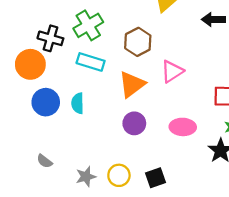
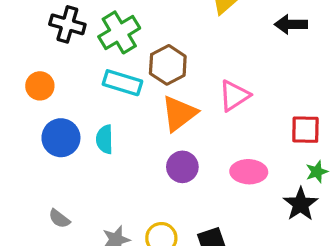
black cross: (50, 38) -> (67, 24), moved
brown hexagon: (138, 42) -> (168, 65), moved
orange circle: (30, 64) -> (40, 86), size x0.7

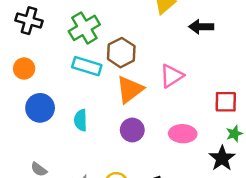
black cross: (67, 24) -> (29, 21), moved
black arrow: (291, 24) -> (201, 27), moved
cyan semicircle: (105, 139) -> (81, 120), moved

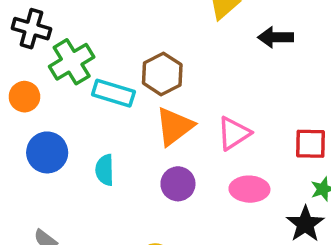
green cross: (84, 28) -> (72, 62), moved
pink triangle: (172, 76) -> (234, 133), moved

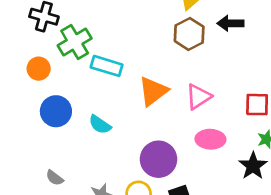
brown hexagon: (162, 74) -> (189, 34), moved
cyan semicircle: (105, 170) -> (100, 125), turned -55
purple circle: (178, 184) -> (159, 159), moved, size x1.4

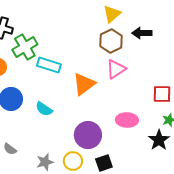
pink triangle: (198, 97) -> (116, 69), moved

